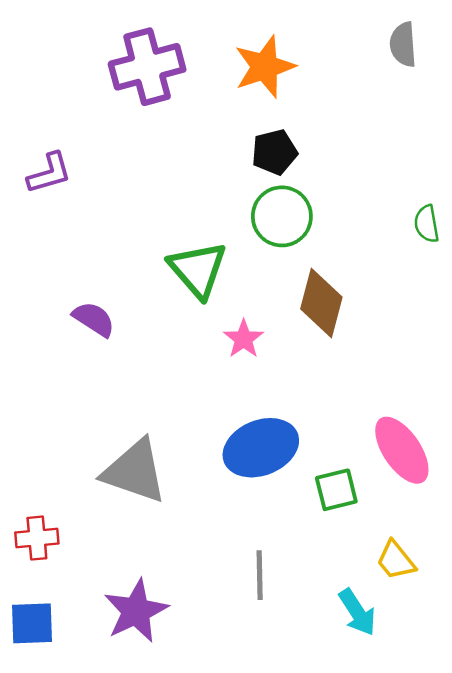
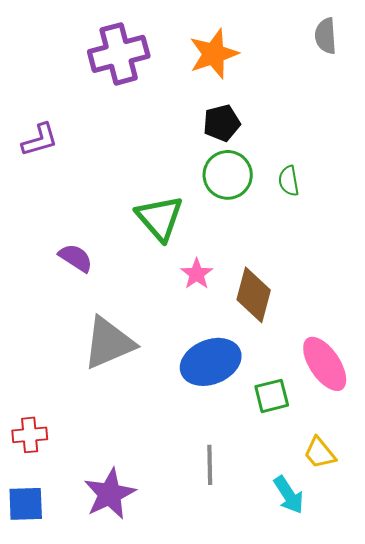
green semicircle: (427, 224) -> (289, 181), moved
brown diamond: (321, 303) -> (254, 295), moved
gray triangle: (135, 471) -> (109, 343), moved, turned -42

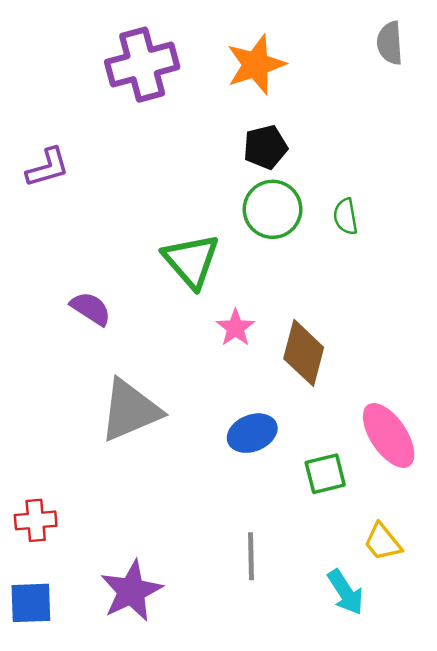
blue ellipse: (211, 362) -> (252, 433), size x0.7

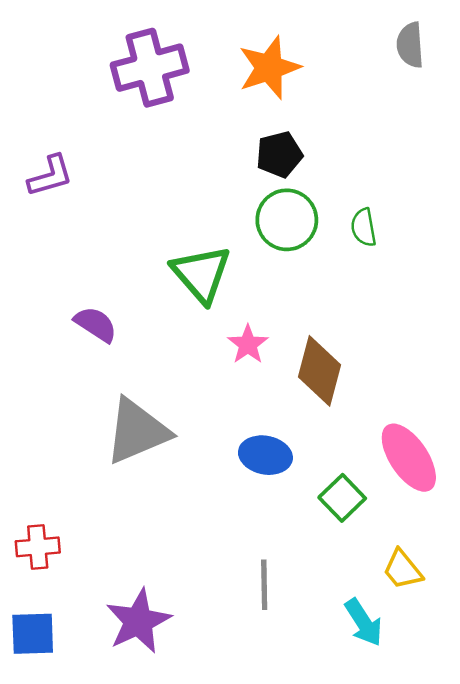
blue ellipse: (252, 433) -> (265, 455), turned 33
green square: (325, 474) -> (342, 498), turned -30

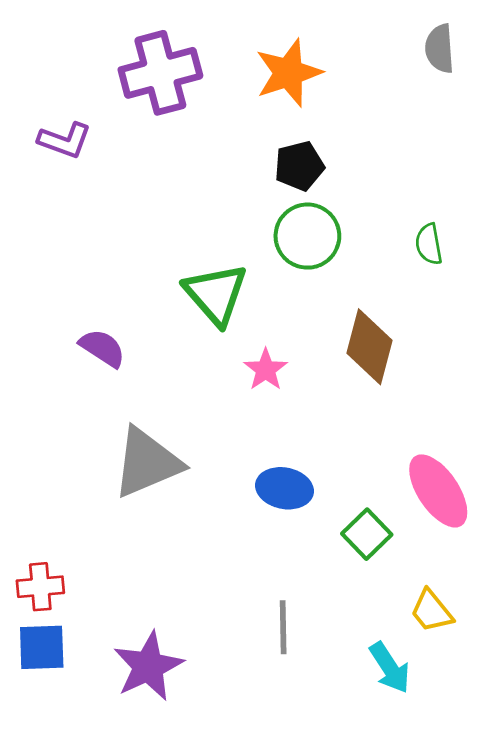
purple L-shape: (50, 176) -> (65, 140), moved, turned 36
green semicircle: (364, 227) -> (429, 244), moved
brown diamond: (320, 371) -> (369, 347), moved
blue square: (33, 634) -> (42, 647), moved

